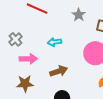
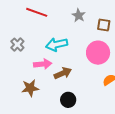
cyan arrow: (55, 42) -> (57, 44), size x1.5
pink arrow: (28, 59) -> (43, 64), moved

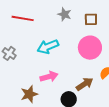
pink arrow: (43, 64) -> (49, 77), moved
brown arrow: (63, 73) -> (85, 84), moved

